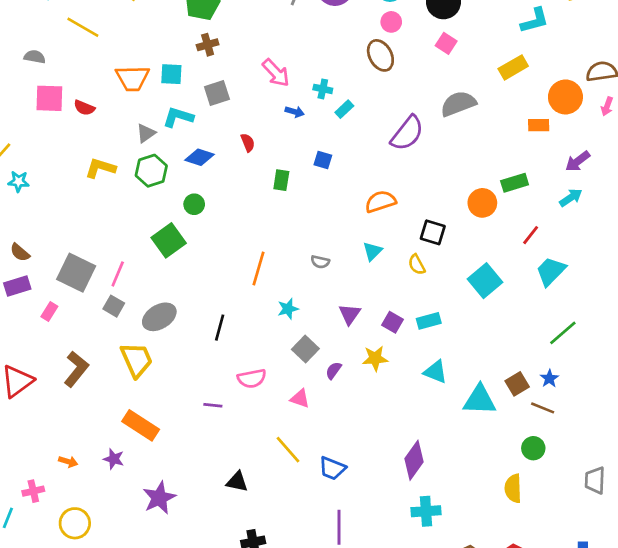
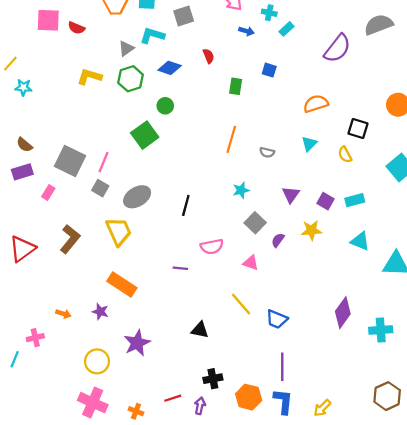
orange line: (258, 269) -> (231, 139), moved
cyan cross: (426, 511) -> (381, 330), moved
yellow circle: (75, 523) -> (97, 361), moved

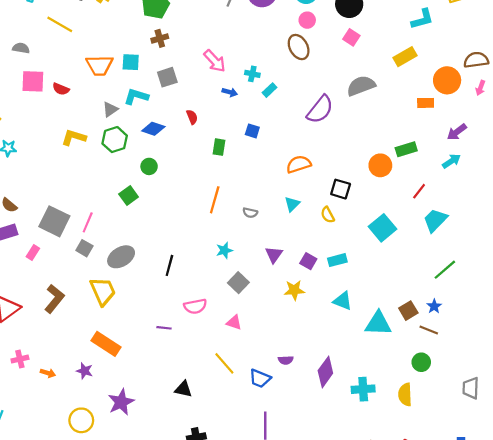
green square: (145, 135) -> (129, 195), size x0.7
purple semicircle: (278, 240) -> (286, 360), moved, turned -128
pink cross: (35, 338) -> (20, 359), moved

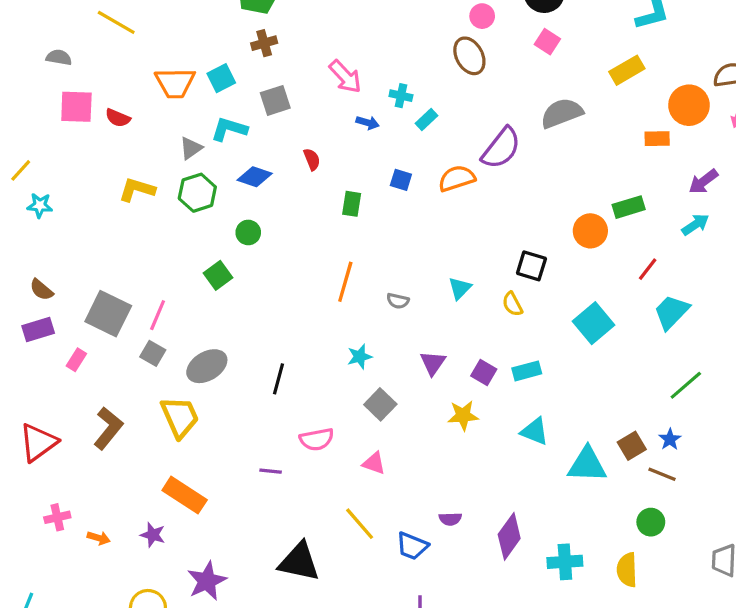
cyan square: (131, 62) -> (221, 78), turned -30
orange semicircle: (299, 164) -> (457, 178), moved
black triangle: (183, 389) -> (299, 562), size x1.6

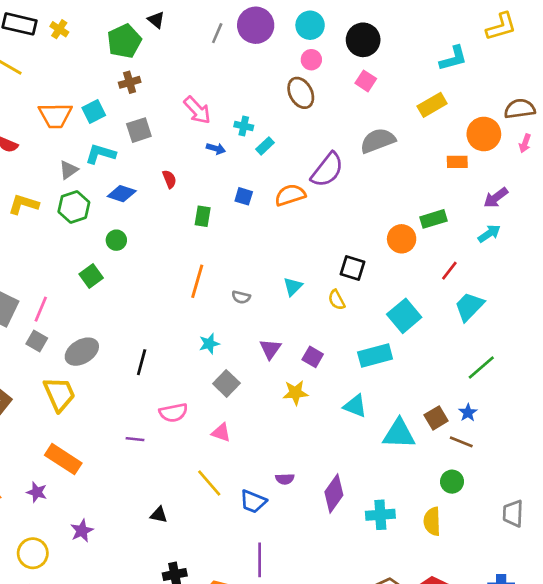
cyan rectangle: (527, 371) -> (375, 356), moved, size x1.4
black triangle: (299, 562) -> (159, 515), size x0.5
purple star: (207, 581) -> (82, 531), size x0.7

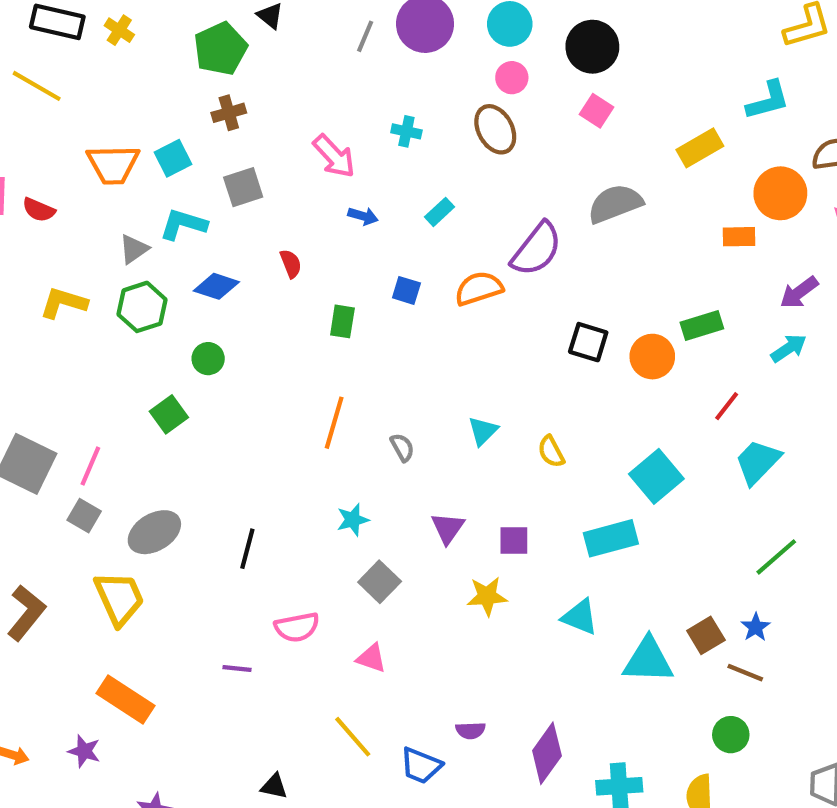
cyan L-shape: (453, 58) -> (768, 100), moved
cyan cross: (244, 126) -> (406, 131), moved
black square: (352, 268) -> (588, 342), moved
gray semicircle: (241, 297) -> (402, 447), turned -132
purple square: (313, 357) -> (514, 540), turned -30

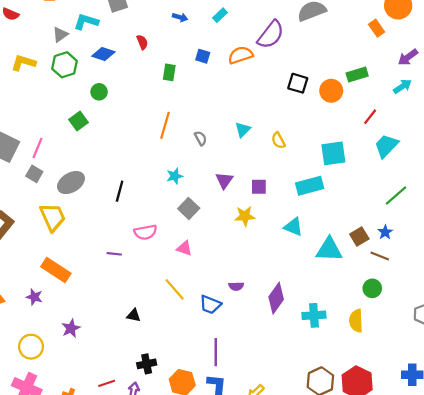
orange rectangle: (739, 237) -> (377, 28), turned 56
cyan square: (656, 476) -> (333, 153), turned 32

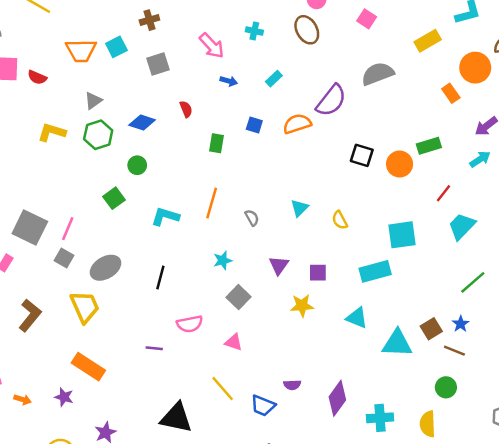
cyan L-shape: (86, 22) -> (165, 216), moved
black triangle: (134, 315) -> (176, 418), size x2.0

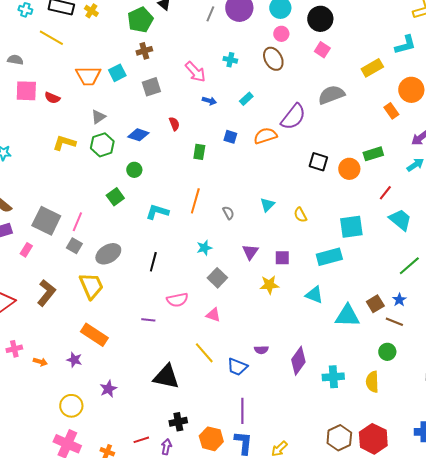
cyan trapezoid: (462, 226) -> (400, 220), turned 85

